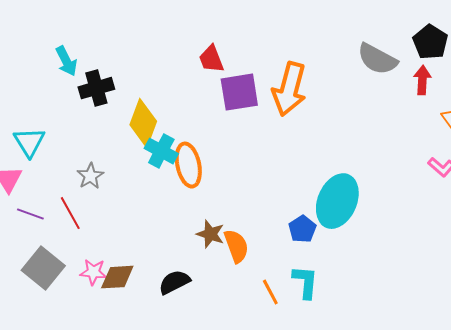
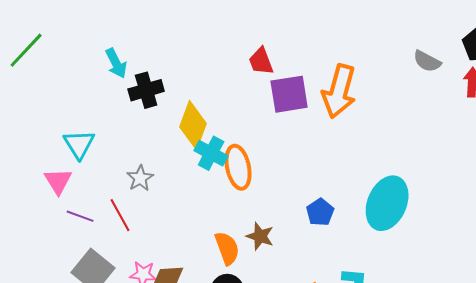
gray semicircle: (377, 59) -> (427, 61), size x0.7
blue pentagon: (302, 229) -> (320, 212), moved
orange semicircle: (236, 246) -> (227, 248), moved

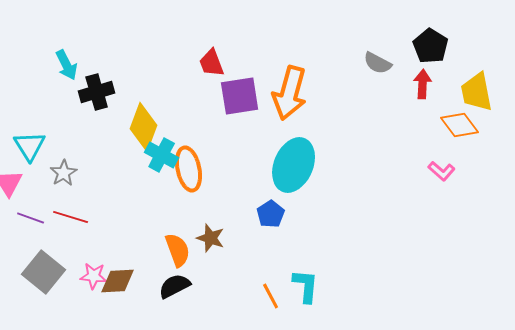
gray star: (140, 178) -> (64, 173), moved
cyan ellipse: (387, 203) -> (294, 165), moved
red line: (120, 215) -> (71, 217), turned -44

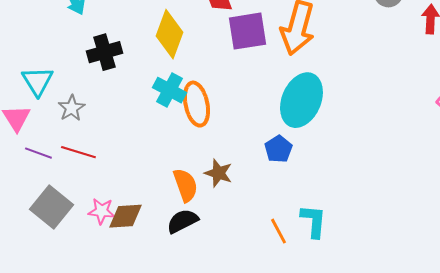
black cross: (97, 92) -> (104, 52), moved
yellow diamond: (144, 127) -> (169, 34), moved

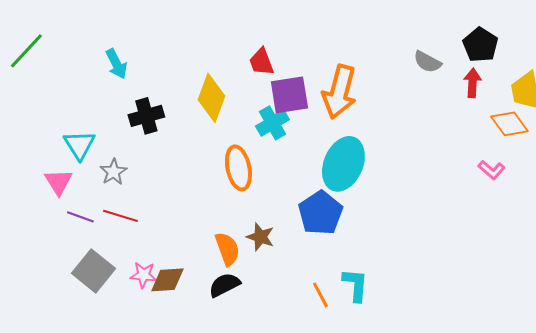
cyan cross: (169, 90) -> (272, 123), moved, turned 32
blue pentagon: (278, 149) -> (320, 213), size x1.6

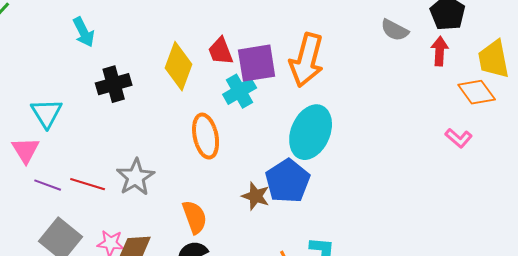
red trapezoid: (261, 62) -> (221, 51), moved
gray star: (113, 172) -> (136, 177), moved, size x1.4
brown star: (260, 237) -> (256, 196), moved

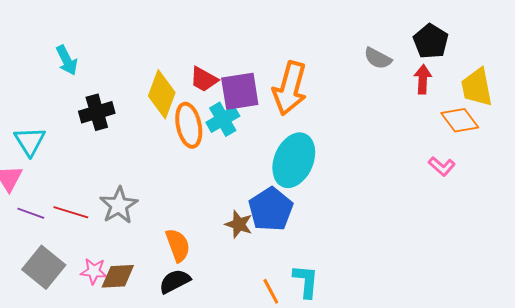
red trapezoid: (221, 51) -> (204, 79), turned -40
orange ellipse: (206, 136) -> (189, 125), moved

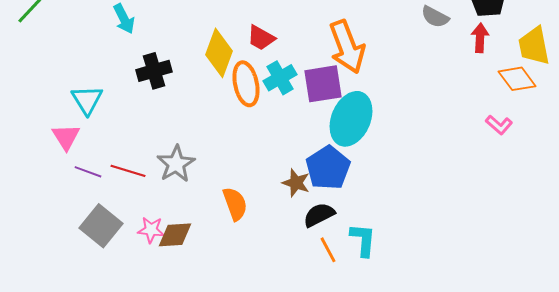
orange arrow: (290, 88) -> (347, 47), turned -36
purple square: (240, 91) -> (323, 84), moved
black semicircle: (175, 281) -> (319, 215), moved

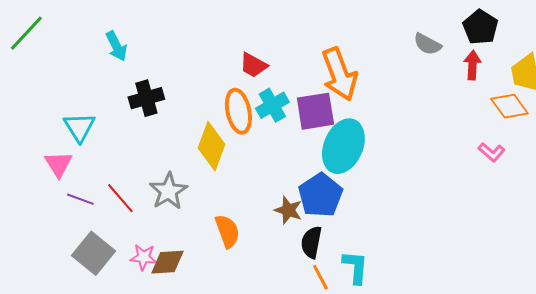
yellow diamond: (219, 53) -> (211, 146), moved
red line: (128, 171) -> (120, 198), turned 32
black semicircle: (319, 215) -> (311, 242), turned -52

